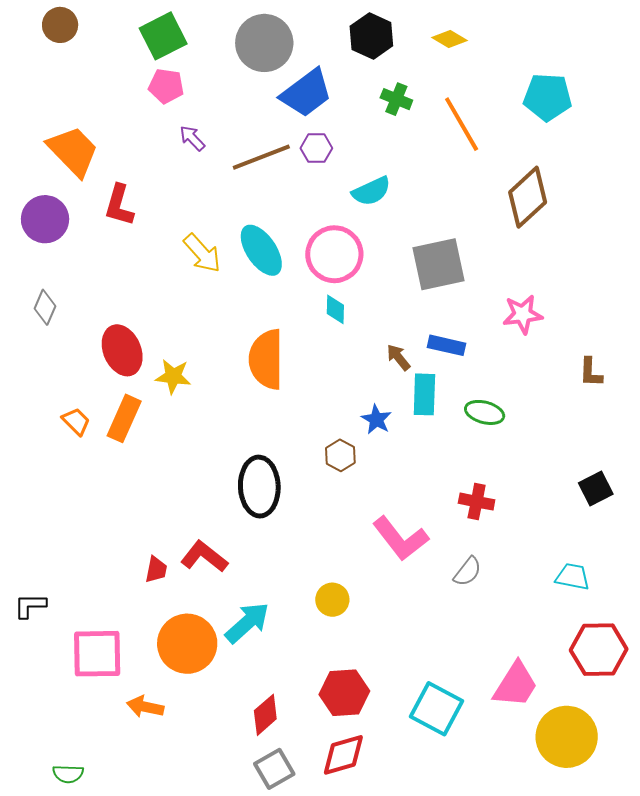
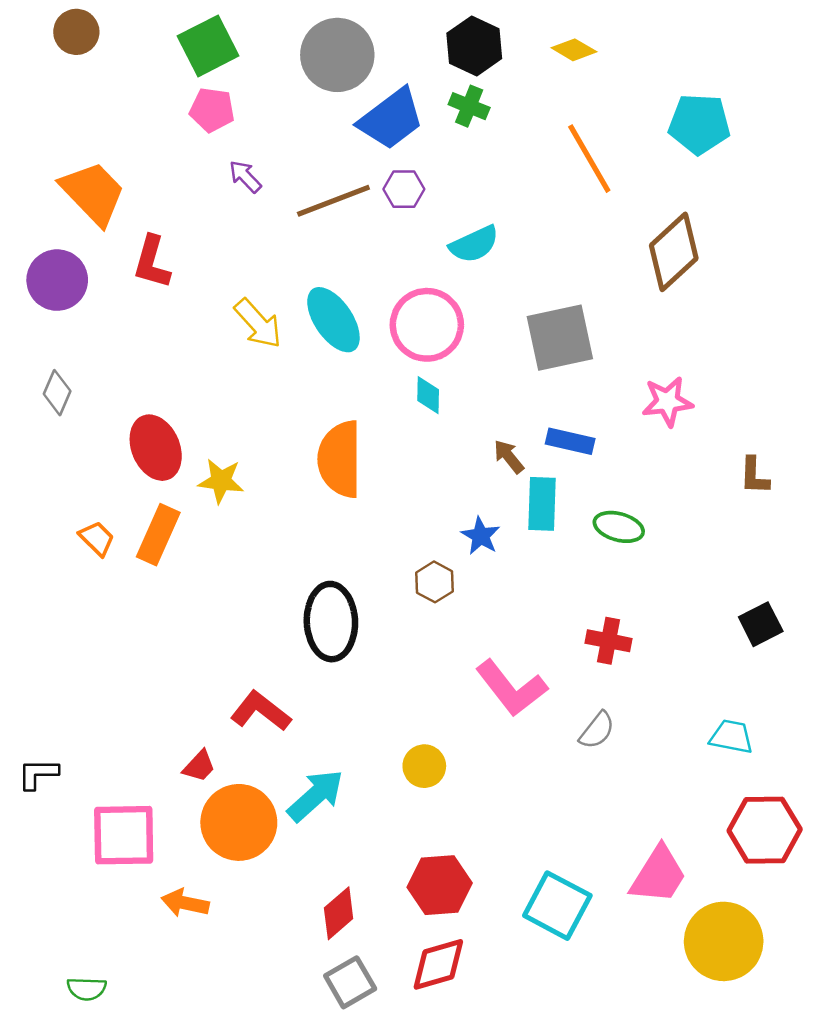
green cross: (396, 99) -> (469, 106), moved
red trapezoid: (156, 570) -> (199, 766), moved, turned 32

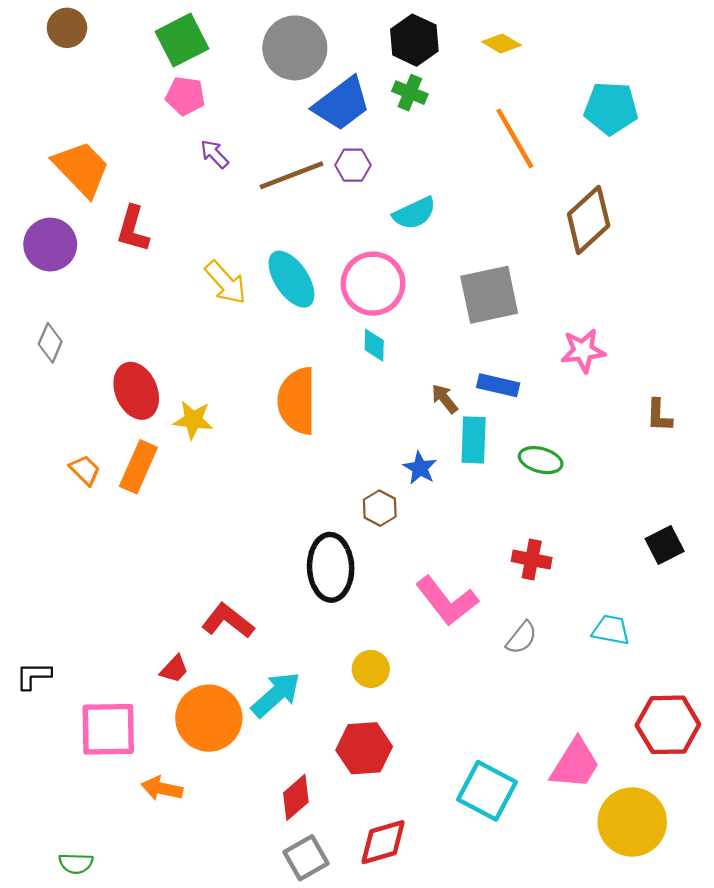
black ellipse: (331, 622) -> (331, 567), moved
cyan trapezoid: (731, 737) -> (611, 630), moved
red hexagon: (440, 885) -> (364, 748), moved

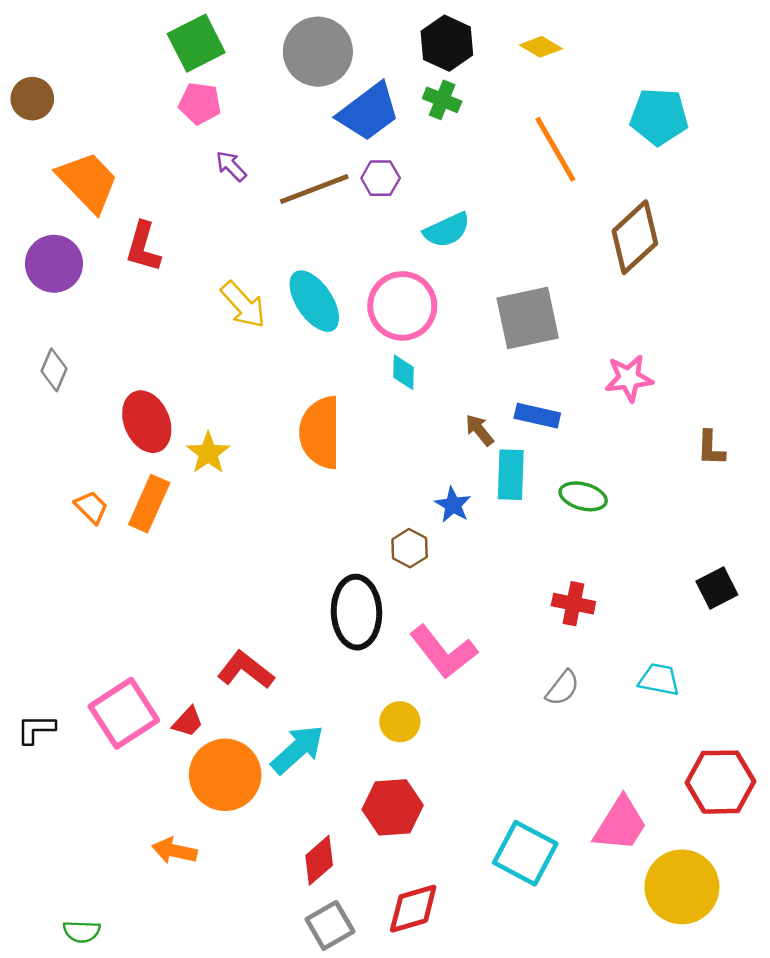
brown circle: (67, 28) -> (32, 99), moved
yellow star: (193, 420) -> (208, 453), turned 30
pink L-shape: (447, 601) -> (443, 652), moved
pink square: (108, 729) -> (124, 713), moved, turned -32

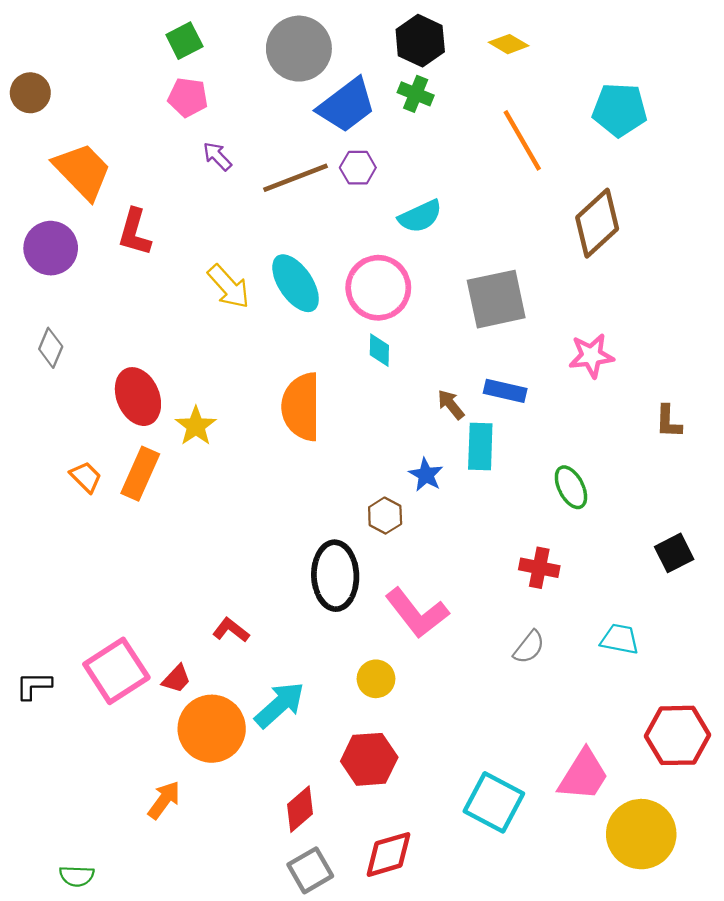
green square: (196, 43) -> (184, 41), size x0.7
green ellipse: (583, 496) -> (571, 487), moved, turned 48
red L-shape: (246, 670) -> (231, 630), size x0.7
orange arrow: (174, 851) -> (164, 800), turned 114

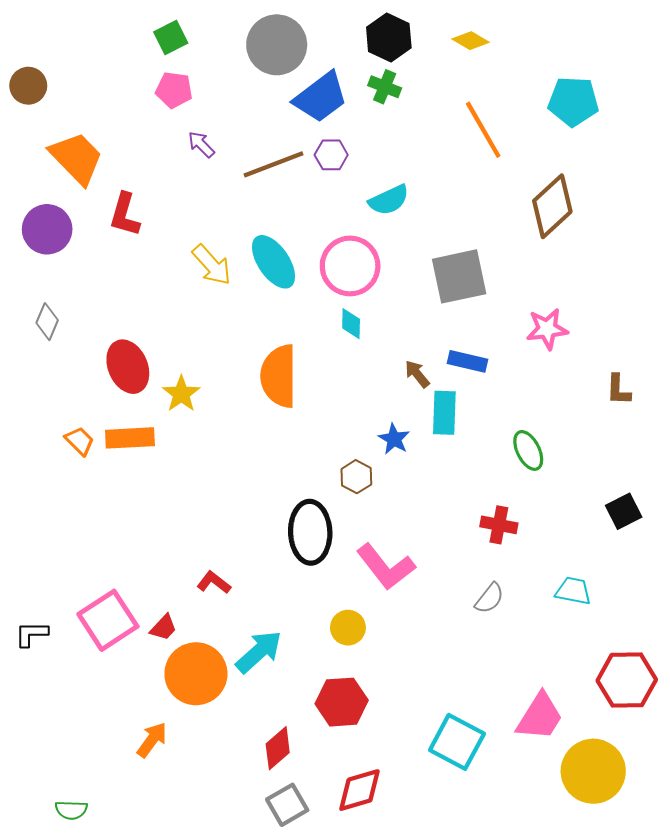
orange rectangle: (140, 474) -> (130, 438), turned 63

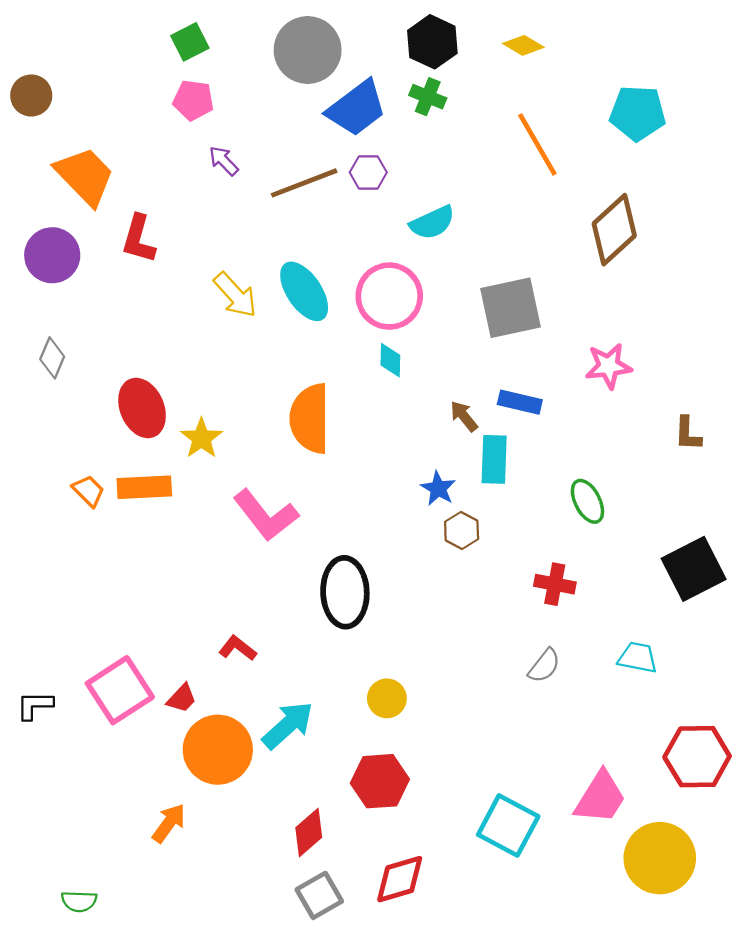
brown hexagon: (356, 477) -> (462, 530), moved
black square: (624, 511) -> (694, 569), size x1.6
pink L-shape: (386, 567) -> (266, 515), moved

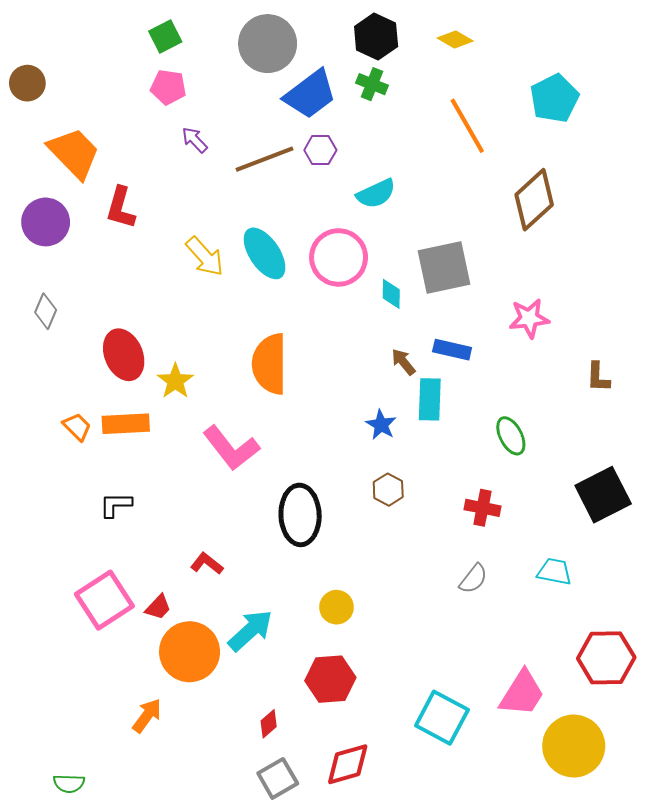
cyan pentagon: (638, 113) -> (554, 98), turned -30
cyan diamond: (390, 360) -> (391, 294), moved
brown hexagon: (462, 530) -> (388, 490), moved
black L-shape: (35, 705) -> (116, 505), moved
red diamond: (309, 832) -> (269, 724), size x0.7

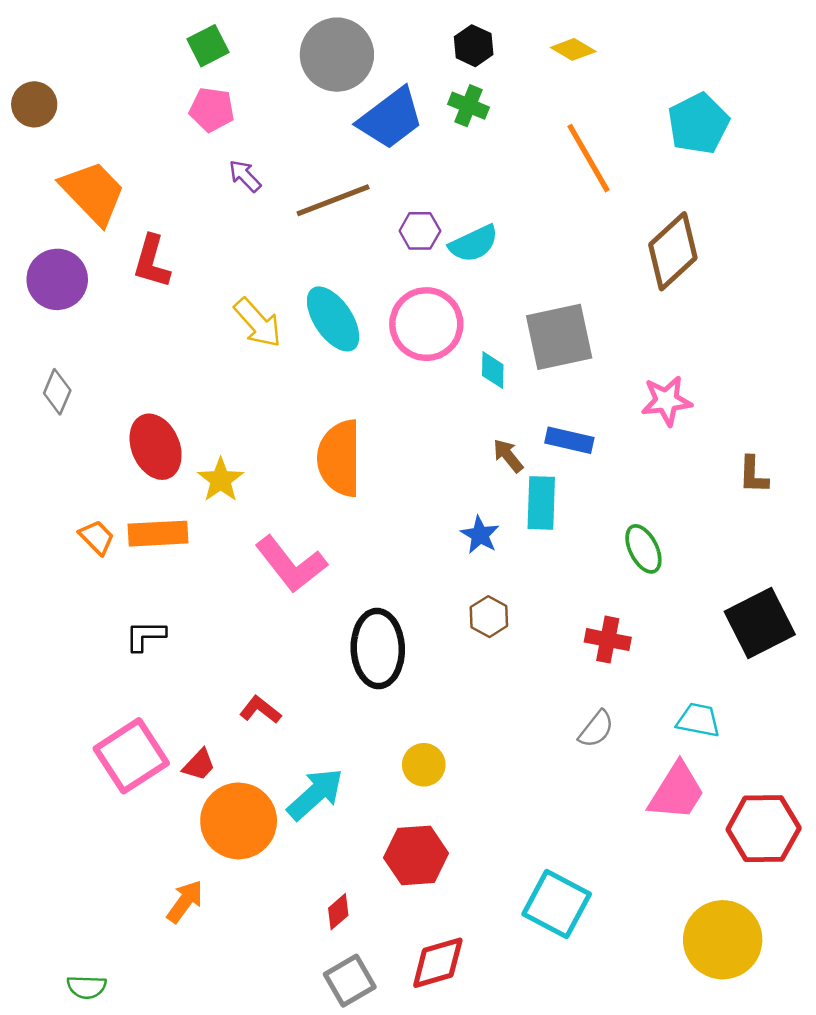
black hexagon: (376, 36) -> (474, 46), size x0.7
purple hexagon: (320, 150) -> (420, 231), moved
pink trapezoid: (522, 693) -> (677, 792), moved

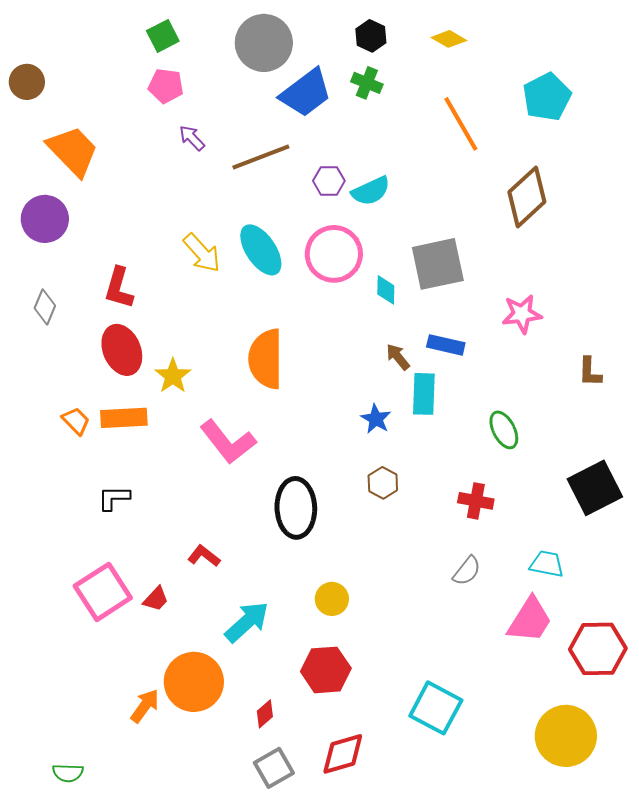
red L-shape: (152, 262) -> (119, 288), moved
orange circle: (239, 821) -> (194, 682), moved

